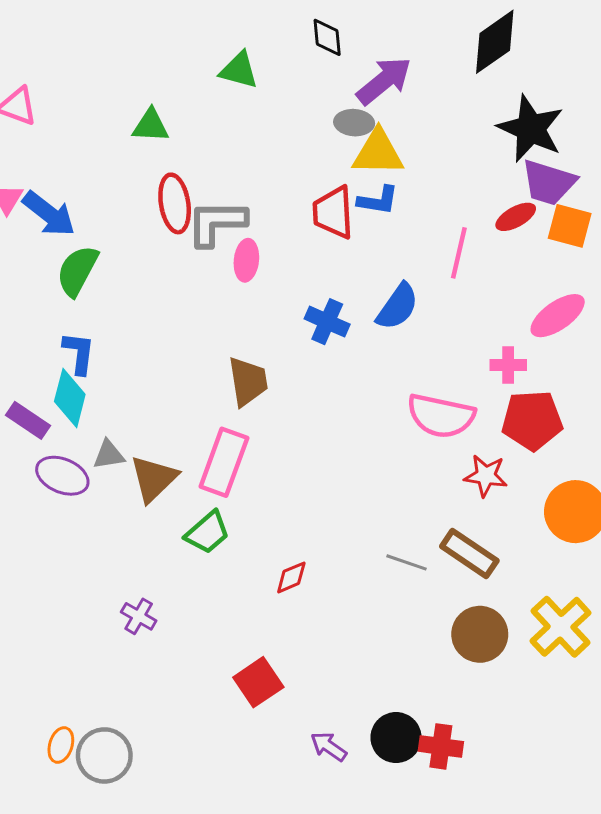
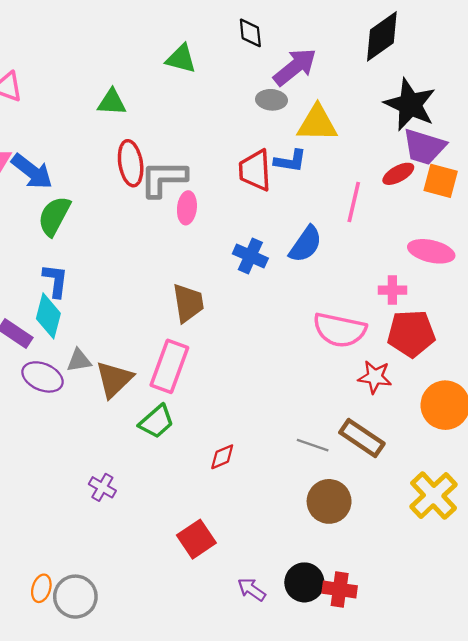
yellow triangle: (378, 153) -> (317, 123), moved
pink ellipse: (558, 316) -> (431, 251), turned 48
brown circle: (480, 634) -> (329, 501), moved

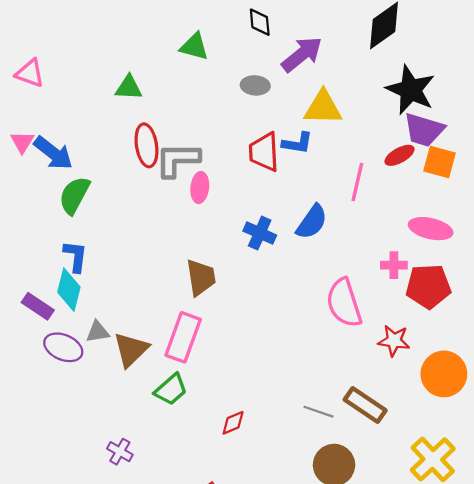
gray ellipse: (271, 100) -> (255, 85), moved
pink semicircle: (340, 330) -> (344, 303), turned 60
red pentagon: (411, 333) -> (428, 286), moved
red star: (375, 377) -> (394, 341), moved

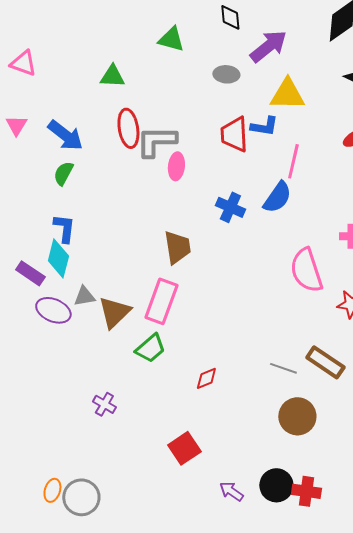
blue arrow: (53, 153) -> (65, 135), moved
pink line: (357, 182) -> (293, 161), moved
green semicircle: (74, 195) -> (63, 173), size x0.7

